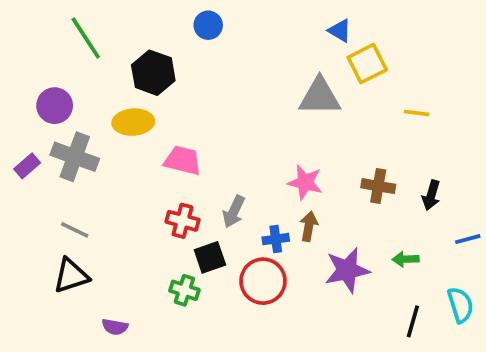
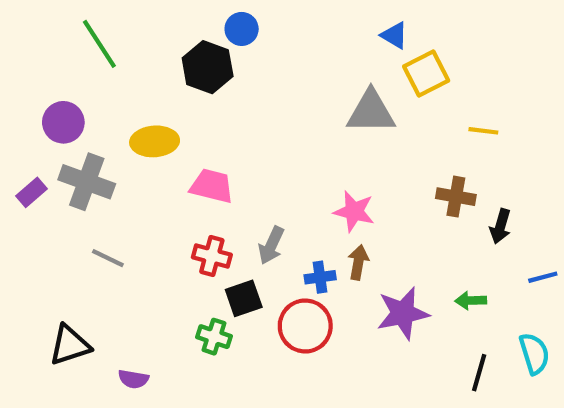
black hexagon: (153, 73) -> (208, 67), moved
brown cross: (378, 186) -> (456, 197), moved
gray line: (75, 230) -> (108, 258), moved
black triangle: (71, 276) -> (70, 345), moved

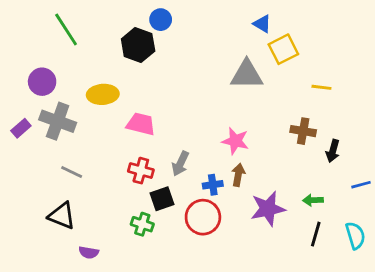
black triangle: (70, 345) -> (62, 216), moved, turned 40
black line: (479, 373) -> (316, 234), moved

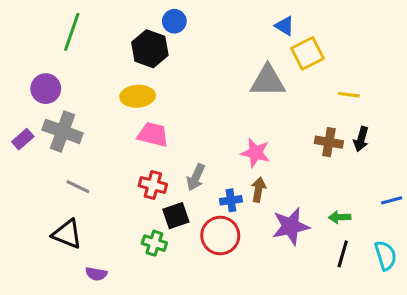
green line: (66, 29) -> (72, 32), turned 52
yellow ellipse: (103, 94) -> (138, 96), moved
black arrow: (333, 151) -> (361, 139), moved

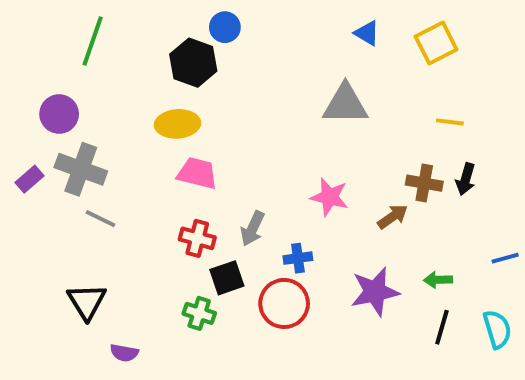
yellow square: (308, 53) -> (436, 43), moved
gray line: (78, 187) -> (101, 219), moved
brown arrow: (259, 190) -> (393, 217), moved, turned 45
black triangle: (67, 234) -> (87, 302), turned 36

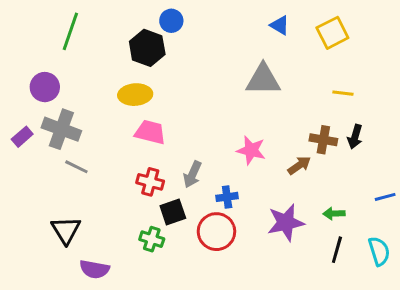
purple semicircle: (124, 353) -> (94, 269), size x1.4

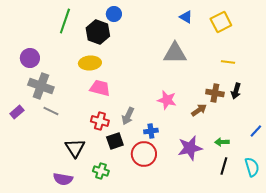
green line: (70, 31) -> (65, 21), moved
purple rectangle: (22, 137) -> (17, 112), moved
blue line: (385, 197) -> (256, 131), turned -32
black triangle: (66, 230) -> (75, 148), moved
green cross: (152, 239) -> (101, 171), moved

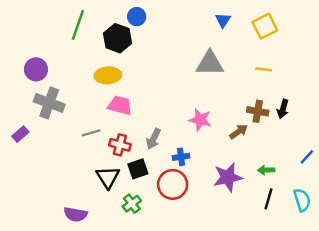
blue triangle: (186, 17) -> (223, 20), turned 32
yellow line: (228, 62) -> (264, 69), moved
gray line: (51, 111) -> (91, 133), moved, turned -42
black triangle: (75, 148) -> (108, 177), moved
green cross: (101, 171) -> (132, 204), moved, turned 35

